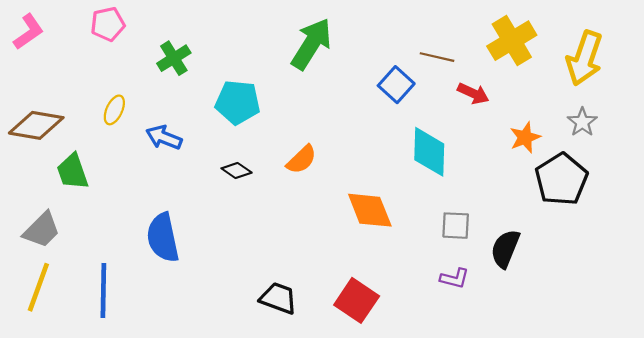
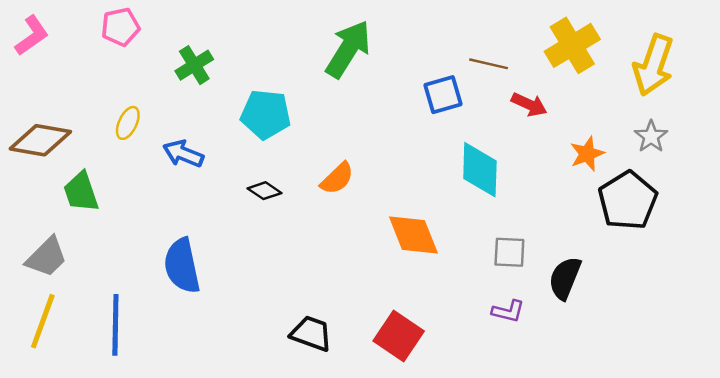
blue square: (396, 85) -> (443, 95), turned 32

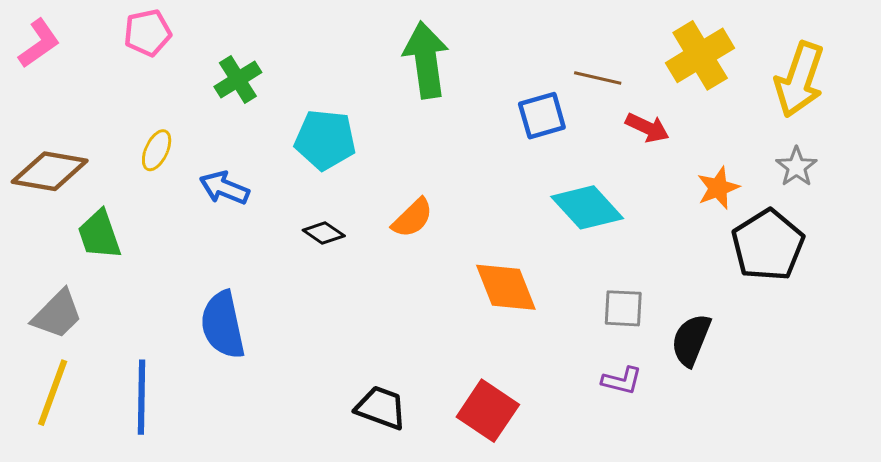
green arrow: (348, 49) -> (426, 60), turned -40
cyan diamond: (480, 170) -> (587, 207), turned -44

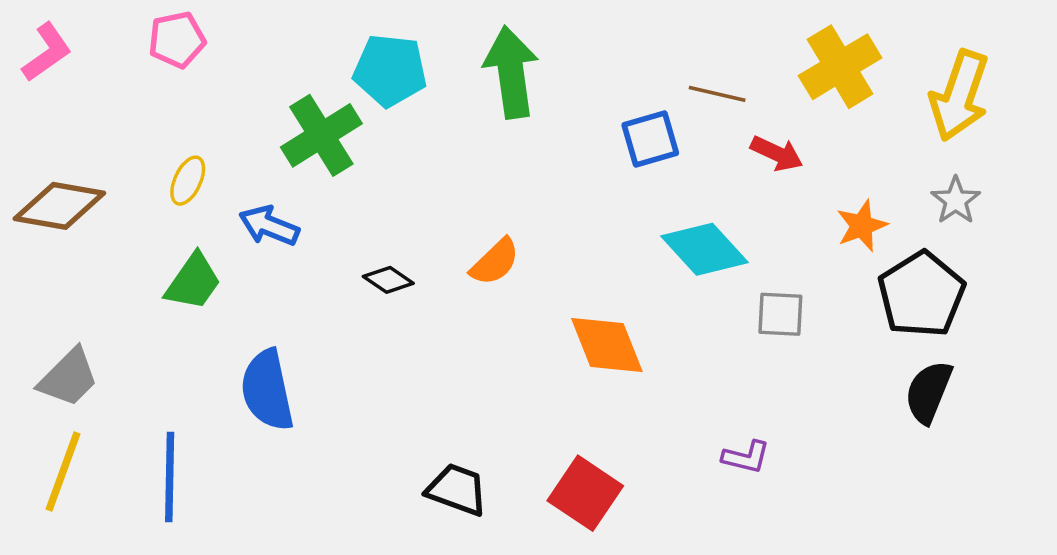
green cross: (238, 79) -> (321, 135), moved, size x1.4
cyan pentagon: (325, 140) -> (390, 70), moved
green trapezoid: (99, 235) -> (193, 282), moved, turned -126
gray square: (623, 308) -> (780, 314), moved
black semicircle: (691, 340) -> (929, 392), moved

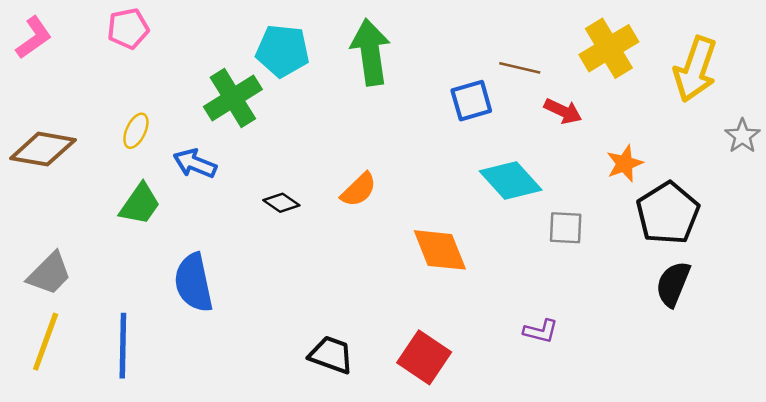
gray star: (956, 200) -> (742, 136), moved

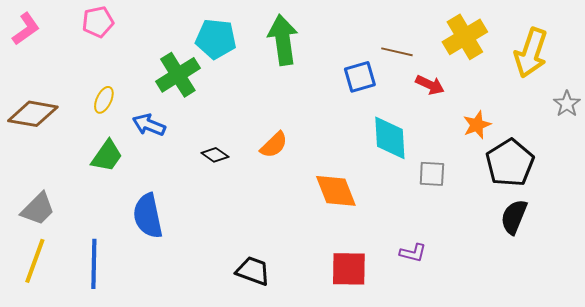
cyan diamond: (511, 181) -> (390, 138), turned 39
red square: (424, 357) -> (349, 269), moved, turned -33

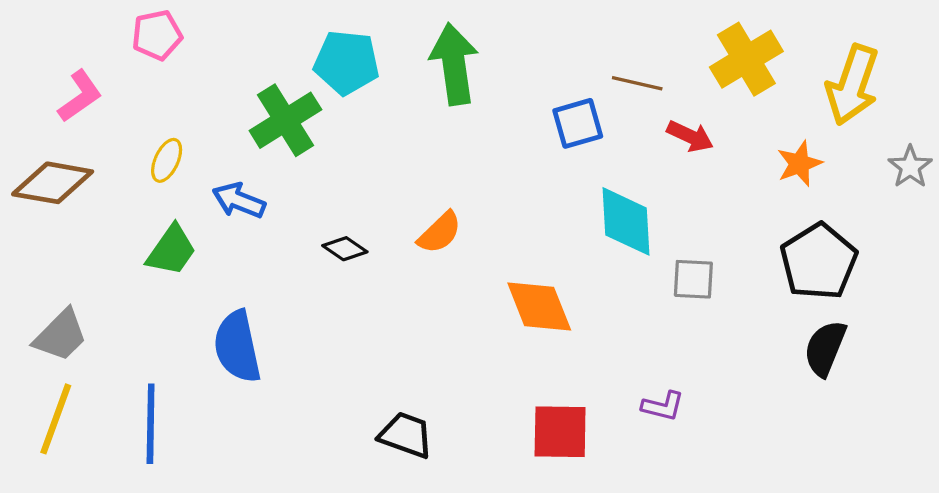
pink L-shape: (26, 29) -> (80, 96), moved
orange star: (477, 125) -> (799, 164), moved

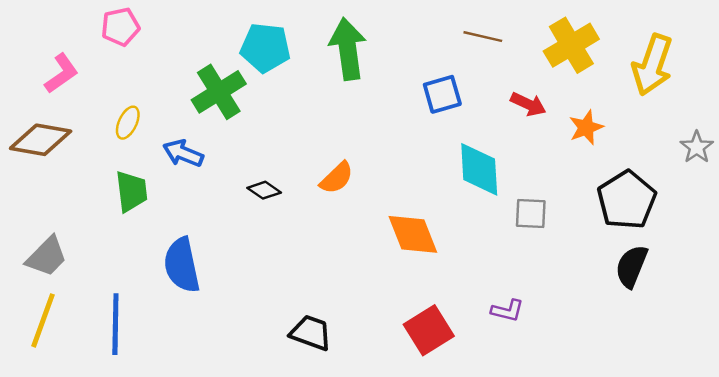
brown line: (637, 83) -> (483, 37), moved
orange star: (799, 164) -> (586, 128), moved
gray star: (910, 167) -> (697, 147), moved
green trapezoid: (171, 250) -> (131, 191), turned -42
red square: (560, 432) -> (429, 330), turned -33

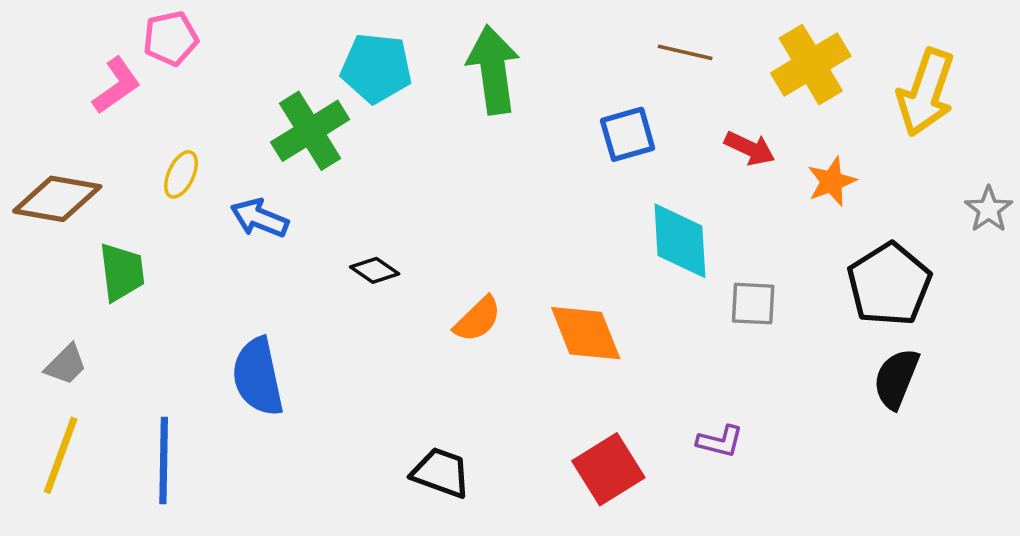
pink L-shape: (61, 73) -> (116, 85), moved
orange semicircle: (337, 178) -> (478, 319), moved
green trapezoid: (131, 191) -> (122, 272), moved
gray trapezoid: (47, 257) -> (66, 365), size x0.7

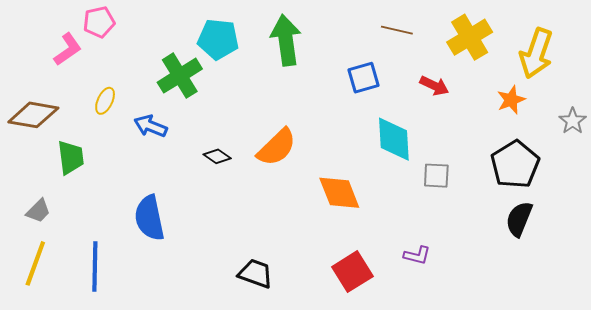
orange star: (832, 181) -> (511, 100), moved
orange semicircle: (478, 319) -> (277, 147), moved, size x1.4

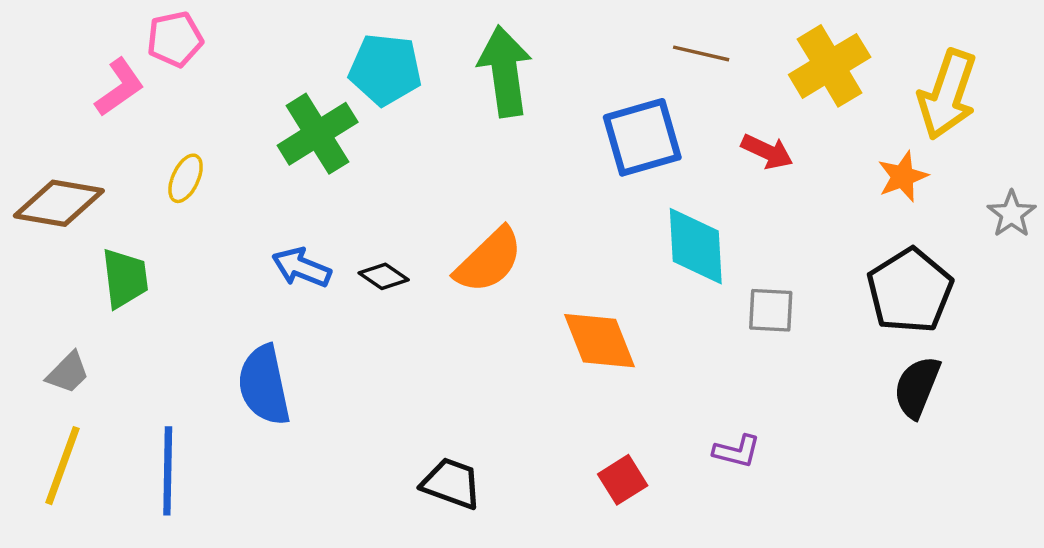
blue square: (364, 78) -> (642, 137), size x1.4
blue arrow: (150, 126) -> (301, 268), moved
red square: (352, 272) -> (623, 480), size x0.7

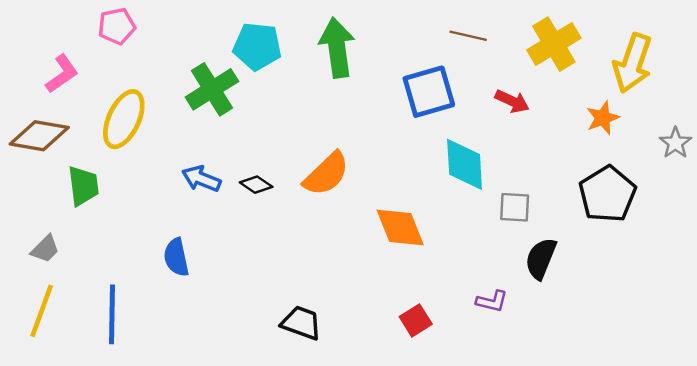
pink L-shape: (120, 87) -> (62, 74), moved
yellow ellipse: (186, 178) -> (124, 119), size x1.8
blue semicircle: (264, 385) -> (176, 257), size x0.7
black semicircle: (917, 387) -> (541, 258), moved

